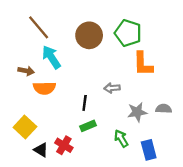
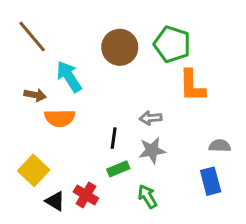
brown line: (39, 27) -> (32, 37), moved
gray star: (137, 112) -> (152, 150), moved
green arrow: (121, 138) -> (147, 197), moved
blue rectangle: (149, 150) -> (211, 181), moved

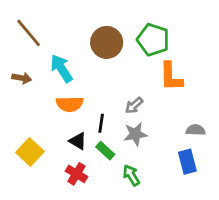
brown arrow: (35, 95) -> (22, 78), moved
orange semicircle: (60, 118) -> (70, 104), moved
gray arrow: (151, 118) -> (134, 105), turned -36
green rectangle: (118, 169) -> (105, 151), turned 66
black triangle: (55, 201) -> (78, 141), moved

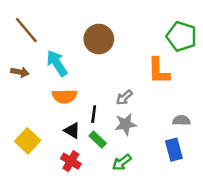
green pentagon: (153, 40) -> (182, 36), moved
green arrow: (131, 175) -> (122, 162), turned -96

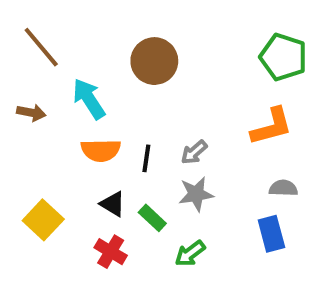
orange L-shape: (159, 71) -> (271, 127), moved, turned -104
black line: (94, 114) -> (146, 158), moved

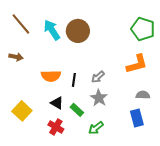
cyan arrow: (89, 99) -> (52, 30), moved
gray star: (196, 194) -> (99, 98), turned -30

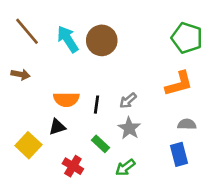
black triangle: (57, 103) -> (57, 127), moved, turned -48

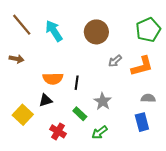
green pentagon: (187, 38) -> (148, 30), turned 30
brown circle: (102, 40) -> (96, 32), moved
gray arrow: (128, 101) -> (115, 61), moved

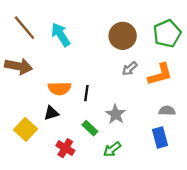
brown circle: (96, 32) -> (123, 36), moved
brown arrow: (17, 59) -> (19, 66), size x1.6

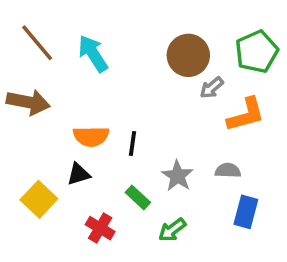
gray arrow: (130, 69) -> (212, 88), moved
gray semicircle: (167, 111) -> (228, 170), moved
blue rectangle: (160, 138) -> (246, 212), turned 30

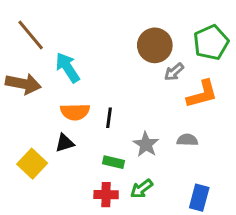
cyan arrow: (93, 54) -> (68, 68), moved
green rectangle: (138, 197) -> (113, 162), turned -30
blue rectangle: (246, 212) -> (199, 198), moved
red cross: (100, 228) -> (106, 195), moved, turned -30

